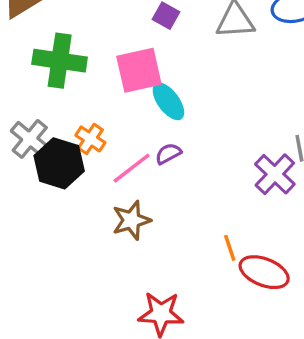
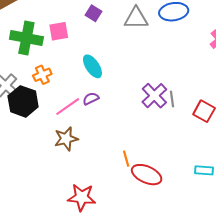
pink square: (139, 70) -> (59, 31), moved, size x0.7
orange cross: (90, 139) -> (42, 75), moved, turned 30
purple cross: (275, 174) -> (154, 96), moved

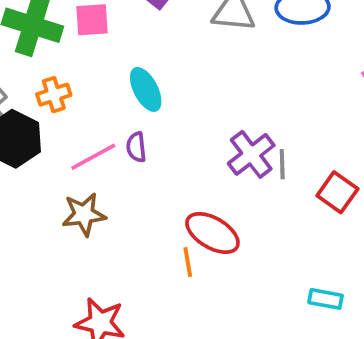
purple semicircle: (91, 99) -> (136, 147), turned -77
red ellipse: (147, 175) -> (212, 233), moved

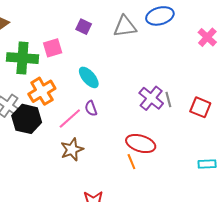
orange cross: (54, 95) -> (42, 91), size x1.5

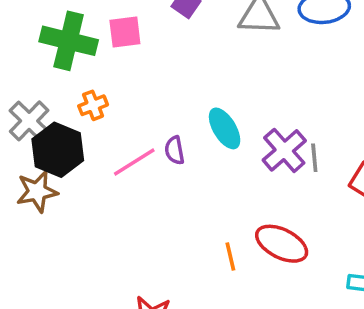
cyan ellipse: (89, 77) -> (225, 128), moved
orange cross: (42, 91) -> (93, 105), size x0.6
red ellipse: (141, 144) -> (282, 244), moved
brown star: (72, 149) -> (37, 191), moved

